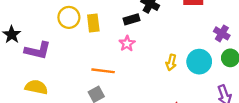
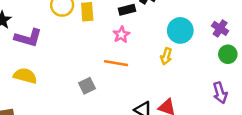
cyan circle: (199, 62) -> (180, 30), moved
orange line: (103, 71) -> (116, 63), moved

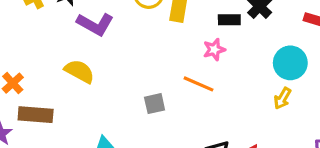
yellow arrow: (166, 56) -> (282, 98), moved

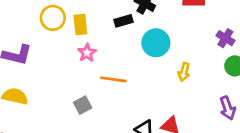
pink star: (214, 50) -> (87, 53), moved
cyan circle: (290, 63) -> (156, 43), moved

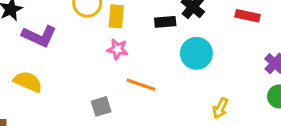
pink star: (87, 53) -> (118, 49), turned 30
yellow arrow: (184, 72) -> (220, 108), moved

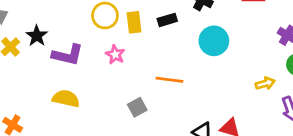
black rectangle: (165, 22) -> (167, 20), moved
pink star: (118, 49) -> (115, 55), moved, turned 30
yellow arrow: (220, 108) -> (265, 83), moved, turned -120

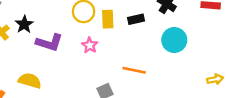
yellow semicircle: (66, 98) -> (30, 81), moved

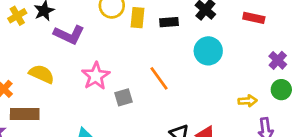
pink star: (90, 45) -> (96, 76), moved, size x1.5
orange line: (134, 70) -> (159, 78), turned 35

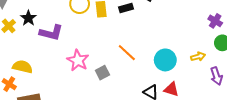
cyan circle: (208, 51) -> (165, 60), moved
yellow semicircle: (42, 74) -> (22, 67), moved

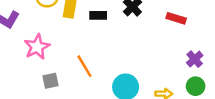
pink star: (78, 60) -> (37, 47), moved

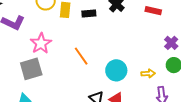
gray square: (50, 81) -> (31, 69), moved, size x1.6

